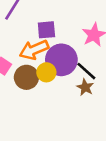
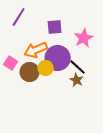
purple square: (46, 30) -> (55, 27), moved

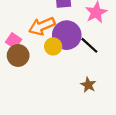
brown circle: (30, 72) -> (18, 55), moved
brown star: (77, 80) -> (88, 85), moved

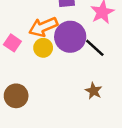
yellow circle: (53, 46) -> (43, 48), moved
brown circle: (18, 55) -> (16, 96), moved

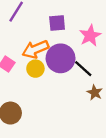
brown star: (94, 91) -> (95, 93), moved

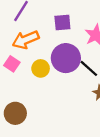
orange arrow: (35, 49) -> (26, 40), moved

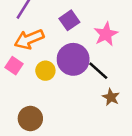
purple square: (62, 22) -> (69, 20), turned -30
brown circle: (15, 113) -> (30, 118), moved

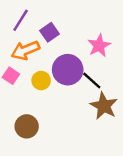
purple square: (69, 20) -> (50, 32), moved
brown star: (111, 97) -> (104, 106), size x1.6

